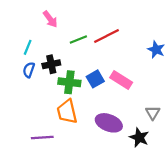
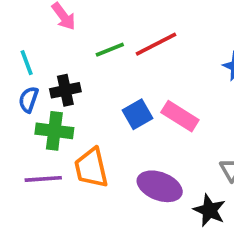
cyan line: (28, 47) -> (27, 63), turned -42
green cross: (69, 82) -> (54, 131), moved
purple line: (42, 137) -> (43, 179), moved

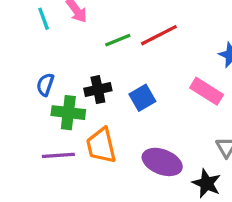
cyan line: (27, 63) -> (44, 19), moved
black cross: (65, 90) -> (98, 90), moved
pink rectangle: (180, 116) -> (207, 91), moved

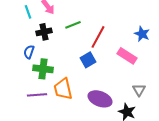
red line: (159, 35) -> (98, 37), moved, turned -35
black cross: (98, 90) -> (44, 32), moved

